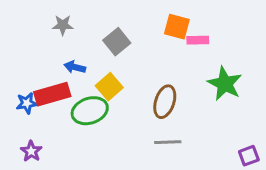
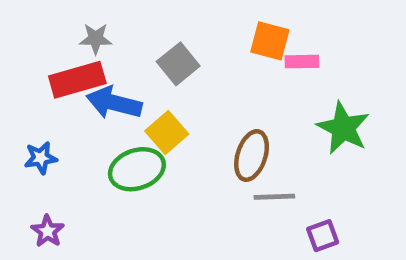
blue arrow: (75, 67) -> (114, 103), size x1.6
red rectangle: (52, 94) -> (77, 80), moved
gray line: (168, 142) -> (274, 197), moved
purple square: (249, 156) -> (323, 236), moved

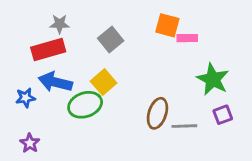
blue arrow: (114, 103) -> (55, 82), moved
brown ellipse: (252, 155) -> (157, 113), moved
gray line: (274, 197) -> (184, 126), moved
purple square: (323, 236) -> (223, 115), moved

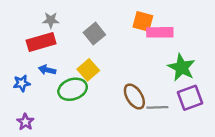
pink rectangle: (187, 38) -> (160, 32), size x1.5
blue arrow: (55, 82) -> (47, 70), size x0.6
brown ellipse: (157, 113) -> (134, 97), turned -50
purple square: (223, 115) -> (190, 98), size x1.5

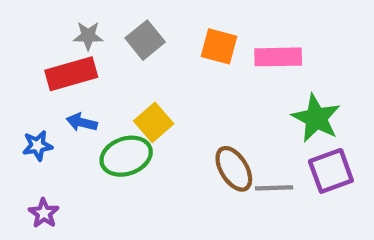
orange square: (143, 21) -> (219, 46), moved
gray square: (94, 34) -> (145, 40), moved

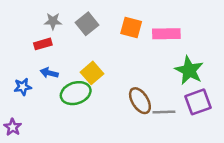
red rectangle: (71, 74) -> (43, 44), size x0.6
purple star: (44, 213) -> (13, 127), moved

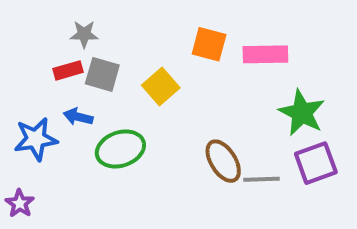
gray square: (87, 24) -> (102, 74), moved, turned -35
yellow square: (92, 73) -> (161, 87), moved
blue star: (23, 87) -> (36, 139), size x1.5

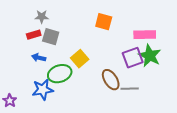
pink rectangle: (265, 54) -> (145, 35), moved
yellow square: (161, 87) -> (80, 59), moved
blue star: (36, 139) -> (43, 90), moved
purple square: (316, 163) -> (133, 58), moved

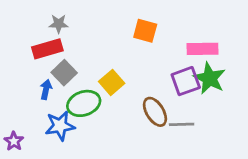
red rectangle: (34, 35) -> (47, 49), size x1.5
gray square: (51, 37) -> (64, 73), moved, turned 30
blue arrow: (39, 58) -> (46, 89), moved, turned 88

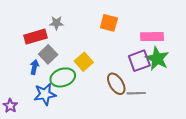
gray star: (59, 24) -> (56, 23), moved

